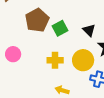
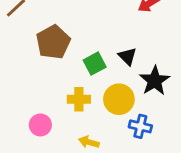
green square: (60, 28) -> (95, 64), moved
pink circle: (13, 54) -> (40, 125), moved

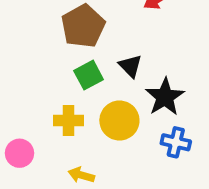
brown pentagon: (53, 42) -> (83, 26), moved
blue cross: (140, 126) -> (176, 142), moved

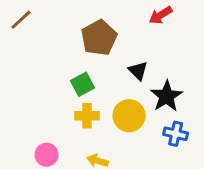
green square: (89, 75) -> (83, 84), moved
pink circle: (19, 153) -> (47, 155), moved

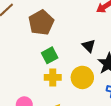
brown pentagon: (99, 38) -> (41, 23), moved

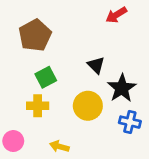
yellow cross: (53, 77) -> (38, 106), moved

